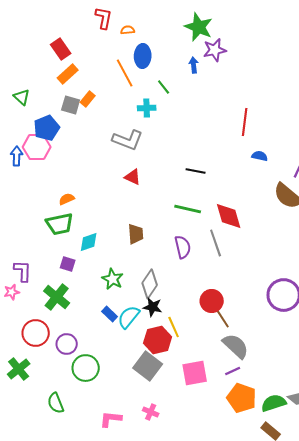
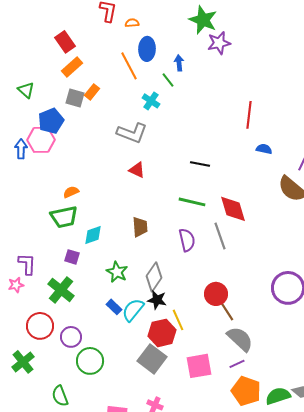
blue arrow: (194, 65) -> (179, 63), moved
cyan cross: (147, 108) -> (151, 101), turned 36

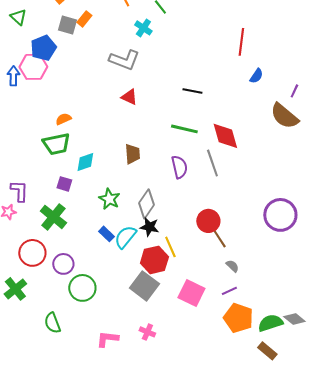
blue semicircle: (264, 149) -> (256, 76), turned 112
gray semicircle: (240, 339) -> (232, 266), size x0.5
pink square: (199, 366) -> (191, 293), turned 36

